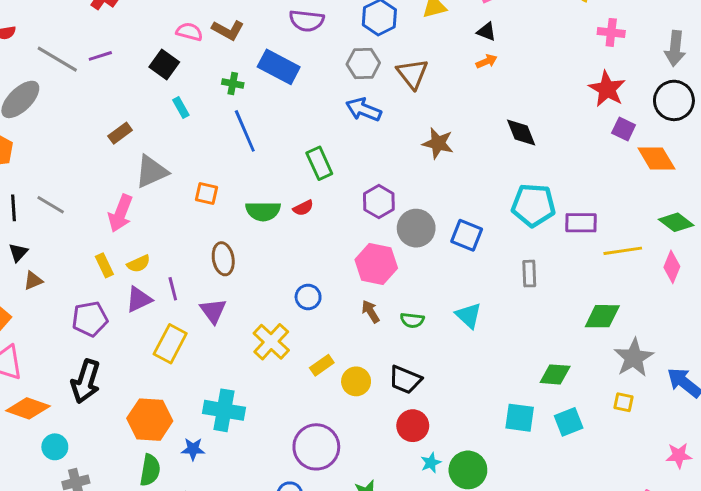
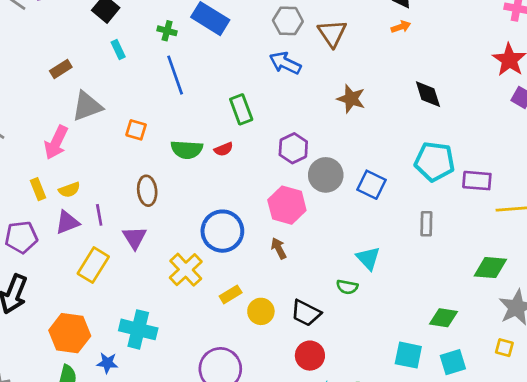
blue circle: (308, 297) -> (222, 231), size x1.8
green semicircle: (412, 320) -> (347, 287), moved

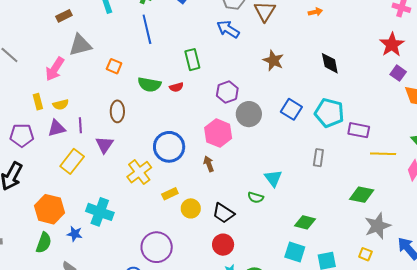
blue square: (372, 185) -> (291, 109), moved
green diamond: (443, 318) -> (305, 222), moved

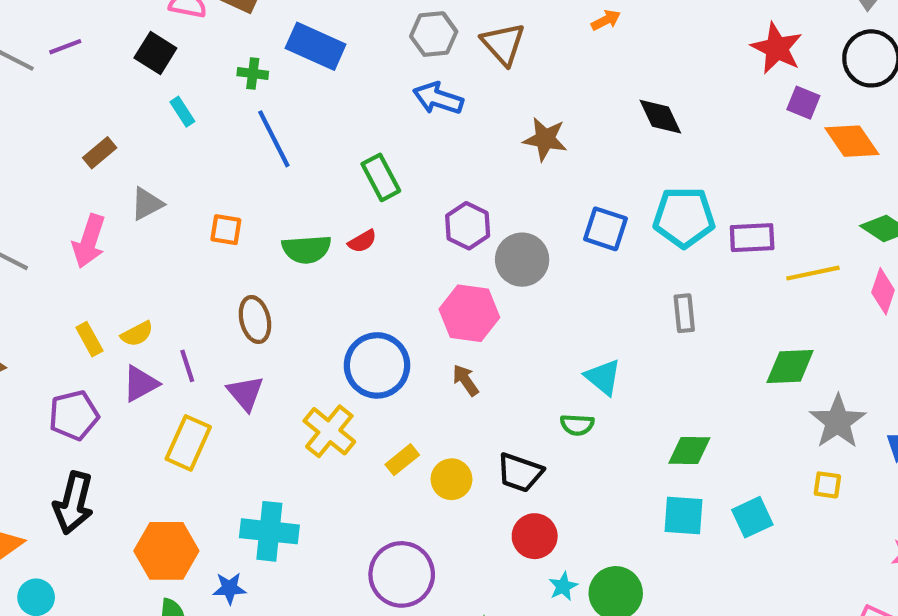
gray triangle: (80, 45) -> (147, 204), size x0.7
pink arrow: (55, 69) -> (89, 241), moved

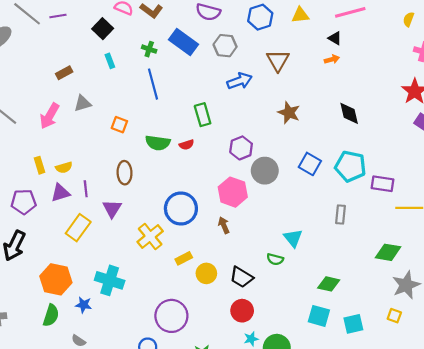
gray hexagon: (434, 34) -> (225, 46), moved
blue arrow: (438, 98) -> (240, 81), turned 130

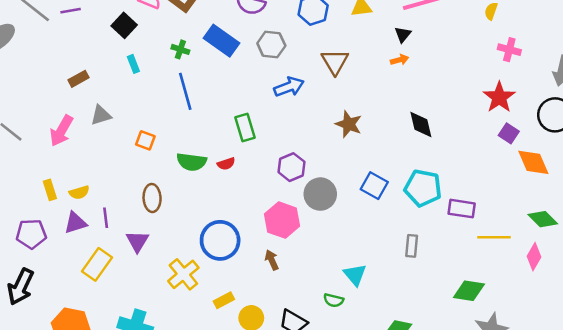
black triangle: (335, 38) -> (403, 34), turned 40

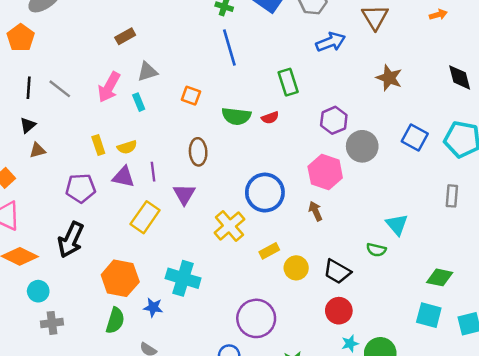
cyan rectangle: (133, 64) -> (139, 102), moved
purple triangle: (75, 223) -> (123, 177), turned 30

